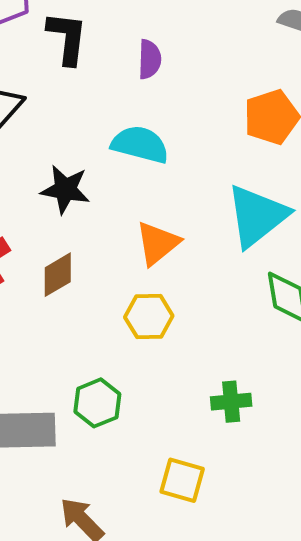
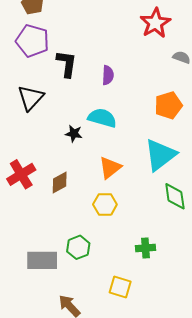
black star: (65, 189) -> (74, 134), moved, size x0.7

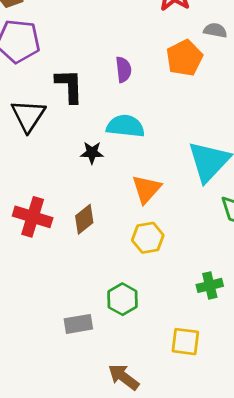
black L-shape: (67, 64) -> (69, 86), moved
orange pentagon: (168, 105) -> (184, 58), moved
red cross: (21, 174) -> (33, 217), turned -32
gray rectangle: (42, 260) -> (78, 324), size x0.7

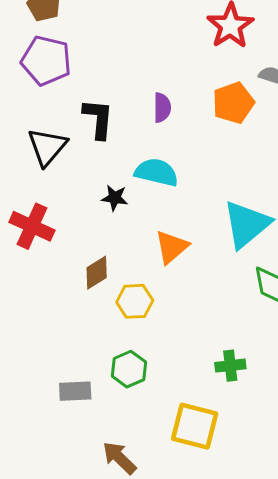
red cross: (33, 217) -> (32, 226), moved
yellow hexagon: (148, 238) -> (135, 301), moved
yellow square: (185, 342) -> (195, 426), size x1.4

